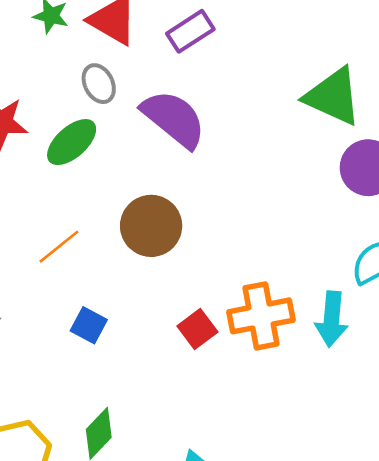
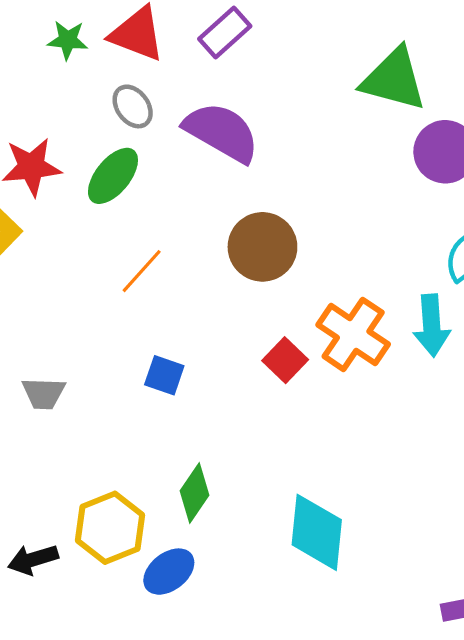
brown circle: (151, 226) -> (262, 247), moved
orange line: (59, 247) -> (142, 271), moved
orange cross: (261, 316) -> (353, 334), turned -36

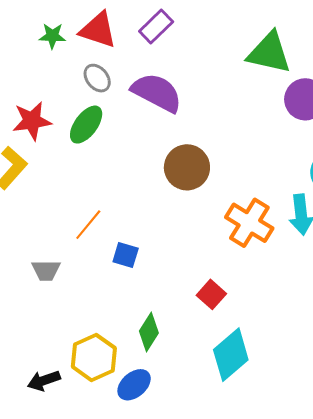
orange line: (142, 271) -> (88, 225), moved
red square: (285, 360) -> (211, 294), moved
cyan diamond: (317, 532) -> (231, 355), turned 46

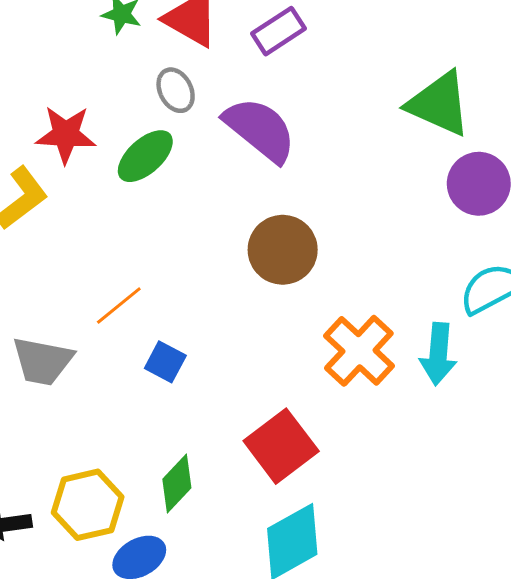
gray trapezoid: (46, 270) -> (43, 361), size x1.4
red square: (211, 294) -> (281, 446), size x1.6

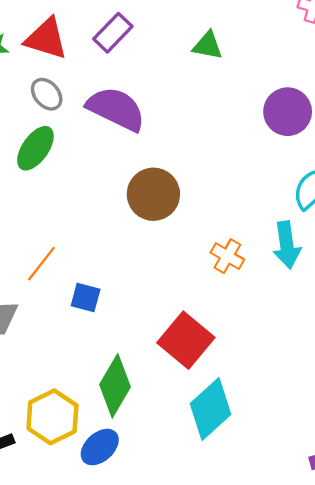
green triangle: (439, 104) -> (208, 46), moved, size x0.6
orange cross: (359, 351) -> (227, 256), size x0.6
green diamond: (177, 484) -> (115, 386), size x1.4

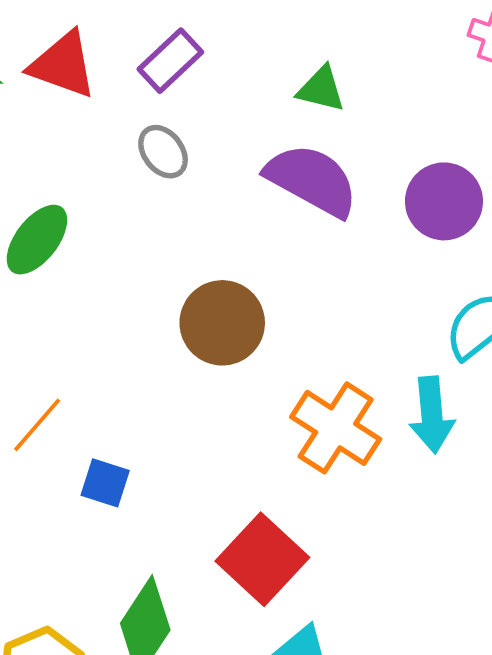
gray ellipse: (47, 94) -> (163, 152), moved
purple semicircle: (116, 109) -> (312, 180), moved
orange cross: (227, 256) -> (336, 428), size x1.6

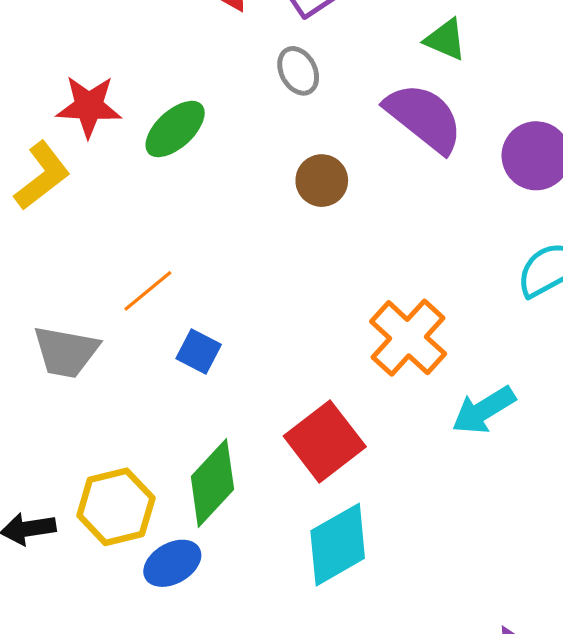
brown circle: (222, 323) -> (322, 181), moved, size x0.7
cyan arrow: (432, 415) -> (484, 410), moved, turned 54

